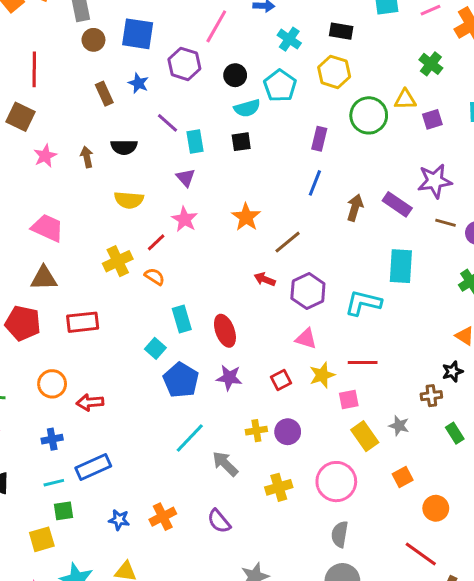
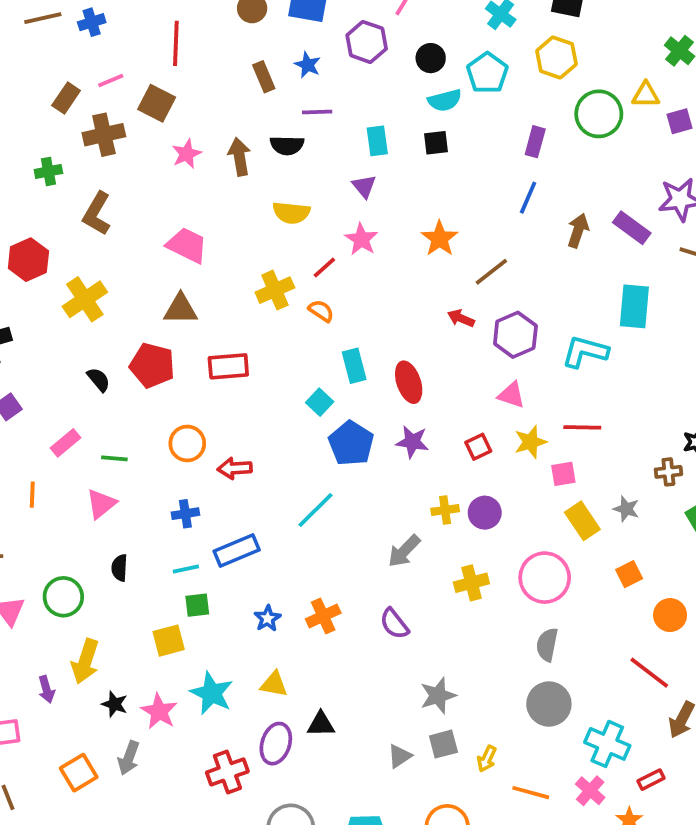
purple line: (168, 123) -> (317, 112), moved, turned -45
brown arrow: (87, 157) -> (239, 157), size x1.4
cyan line: (190, 438) -> (316, 510), moved
gray arrow: (225, 464) -> (404, 551), turned -92
blue star: (119, 520) -> (268, 618), turned 30

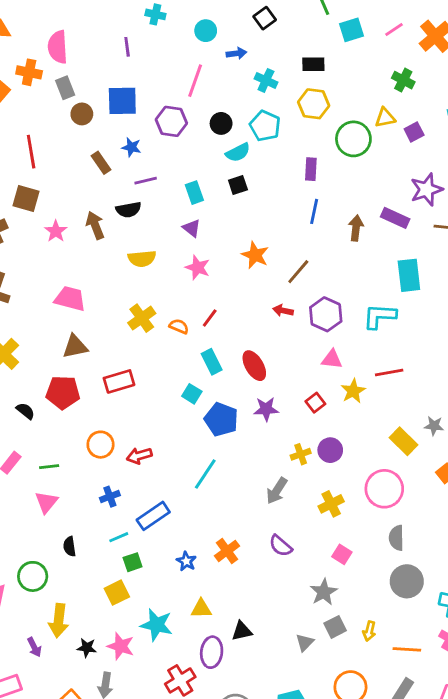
red line: (324, 268) -> (210, 318), moved
pink square: (563, 474) -> (342, 554), moved, turned -36

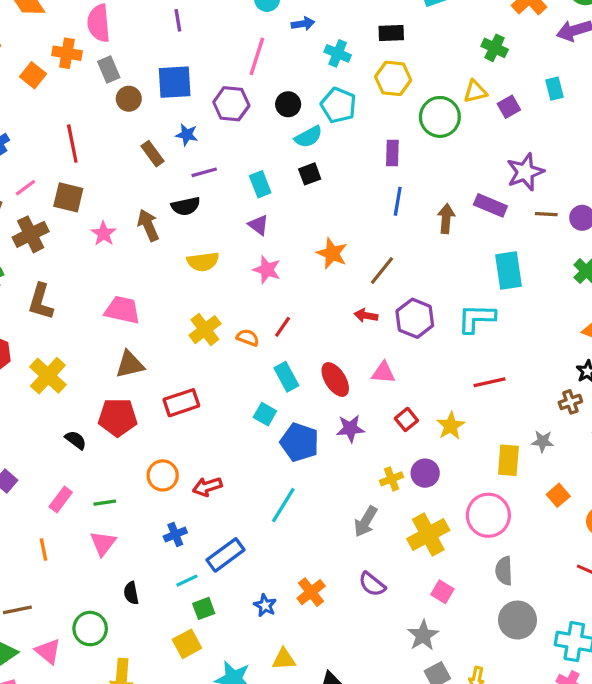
pink triangle: (332, 359) -> (383, 373), moved
yellow star: (353, 391) -> (451, 426), moved
yellow rectangle: (403, 441) -> (508, 460), turned 52
yellow cross: (331, 504) -> (428, 534), size x1.4

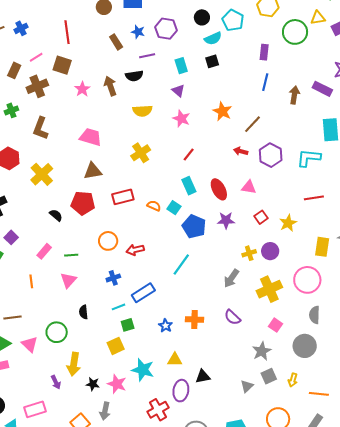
purple hexagon: (231, 104) -> (166, 29), moved
orange semicircle: (248, 338) -> (154, 206), moved
orange cross: (311, 592) -> (195, 320), turned 36
gray circle: (517, 620) -> (305, 346), moved

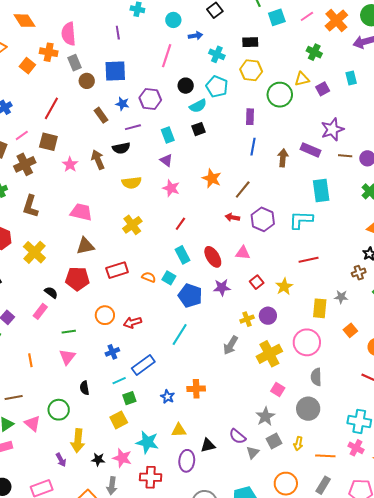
red line: (67, 32) -> (51, 108), turned 40
pink rectangle: (44, 251) -> (40, 311), moved
purple semicircle: (232, 317) -> (237, 436), moved
red cross: (158, 410) -> (151, 477), moved, turned 35

